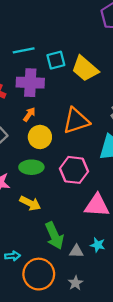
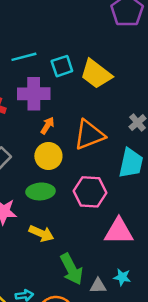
orange arrow: (29, 114) -> (47, 126), moved

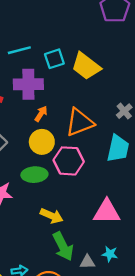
pink hexagon: (90, 192) -> (69, 161), moved
yellow arrow: (41, 233) -> (52, 216), moved

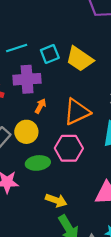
yellow circle: (42, 142) -> (26, 132), moved

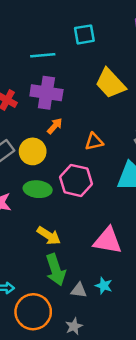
cyan square: (50, 54) -> (84, 34), moved
orange triangle: (77, 112) -> (94, 142), size x0.6

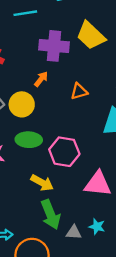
purple cross: (46, 93) -> (54, 46), moved
pink hexagon: (76, 180) -> (64, 152), moved

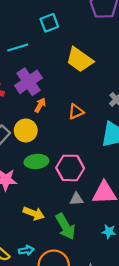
purple cross: (54, 46) -> (29, 82), moved, turned -32
yellow arrow: (42, 183) -> (34, 213), moved
gray triangle: (74, 232) -> (76, 199), moved

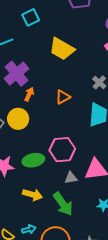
green ellipse: (36, 161) -> (33, 160), moved

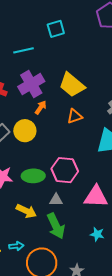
yellow trapezoid: (62, 49) -> (72, 85), moved
gray triangle: (71, 178) -> (56, 200), moved

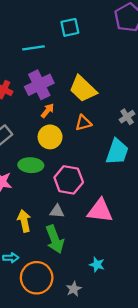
yellow circle: (25, 131) -> (50, 137), moved
green ellipse: (33, 176) -> (31, 165), moved
yellow arrow: (26, 211) -> (24, 221), turned -132
cyan star: (97, 234) -> (97, 265), moved

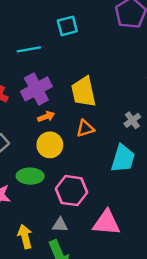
yellow trapezoid: (83, 89) -> (84, 92), turned 36
orange arrow: (47, 111) -> (46, 117), turned 32

